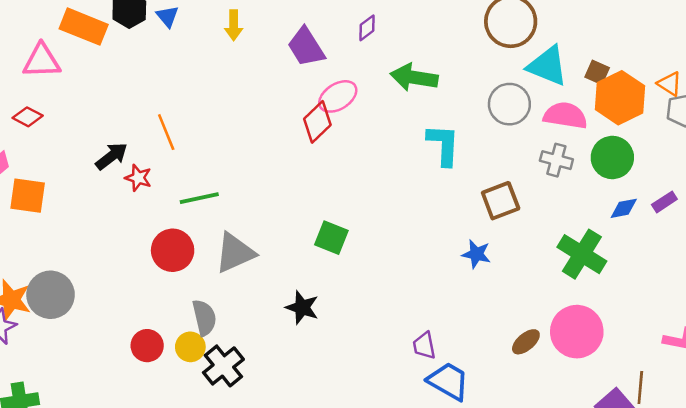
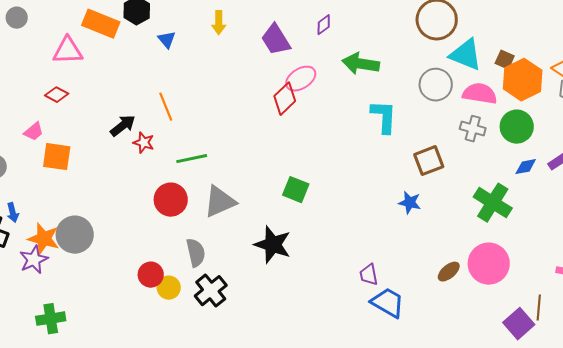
blue triangle: (167, 16) -> (167, 40), moved
black star: (302, 307) -> (273, 245), size x1.4
yellow circle: (190, 347) -> (169, 288), moved

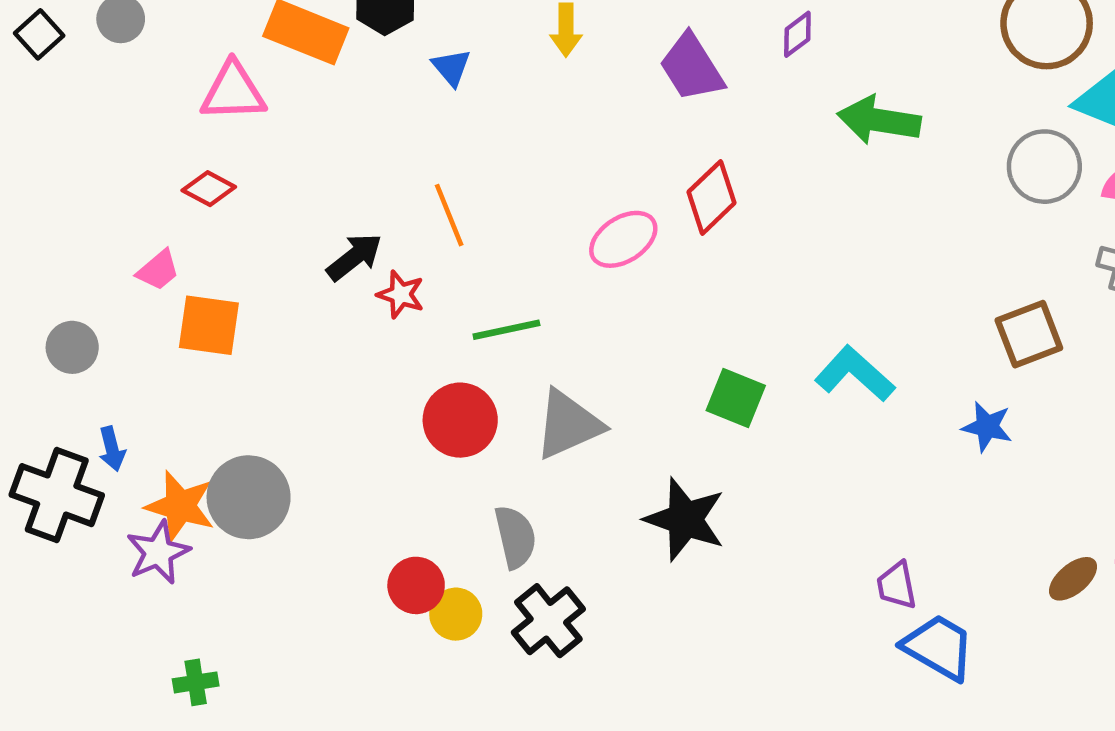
pink ellipse: (301, 79) -> (623, 239), moved
cyan L-shape: (384, 117) -> (855, 374), moved, turned -51
green cross: (51, 319) -> (196, 682), size x0.7

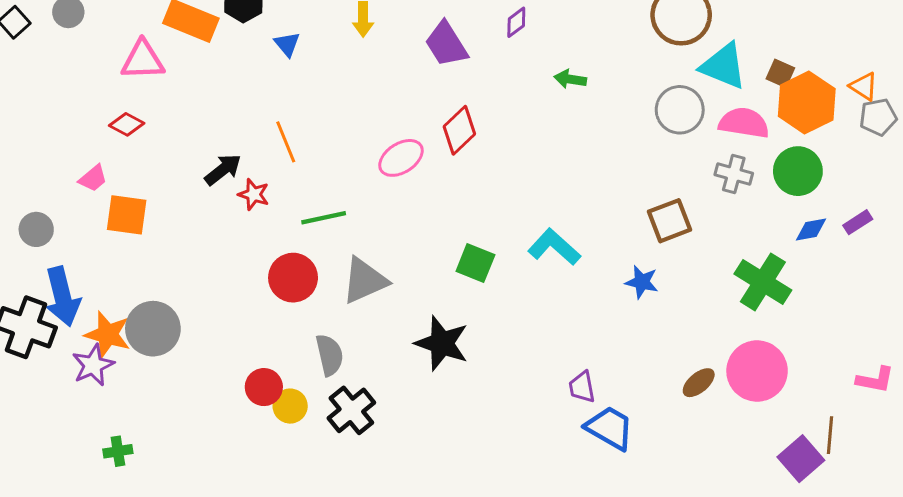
green arrow: (879, 120) -> (570, 79), size x0.6
blue arrow: (112, 449) -> (62, 297), size x2.0

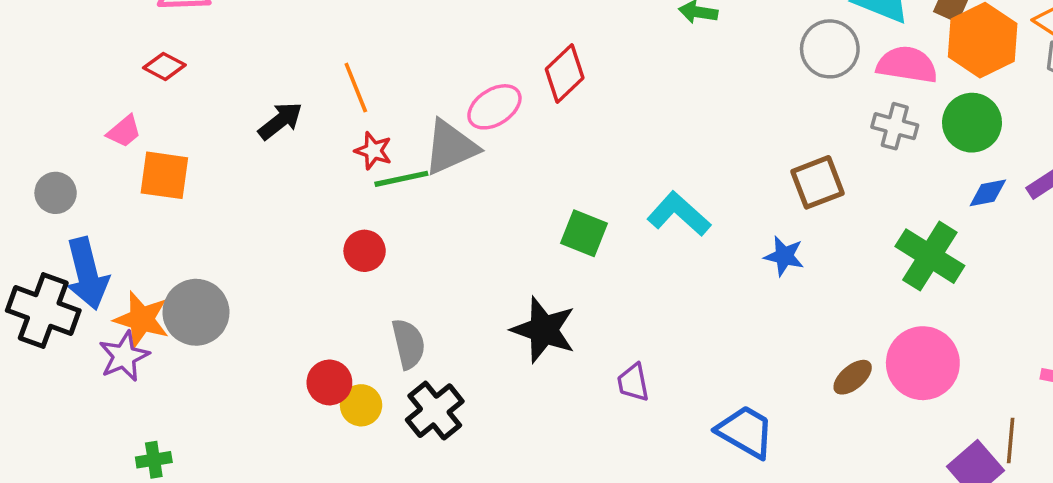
red star: (254, 194) -> (373, 151), moved
red circle: (293, 278) -> (365, 251), size x0.7
gray triangle: (365, 281) -> (451, 147), moved
purple trapezoid: (582, 387) -> (633, 382), moved

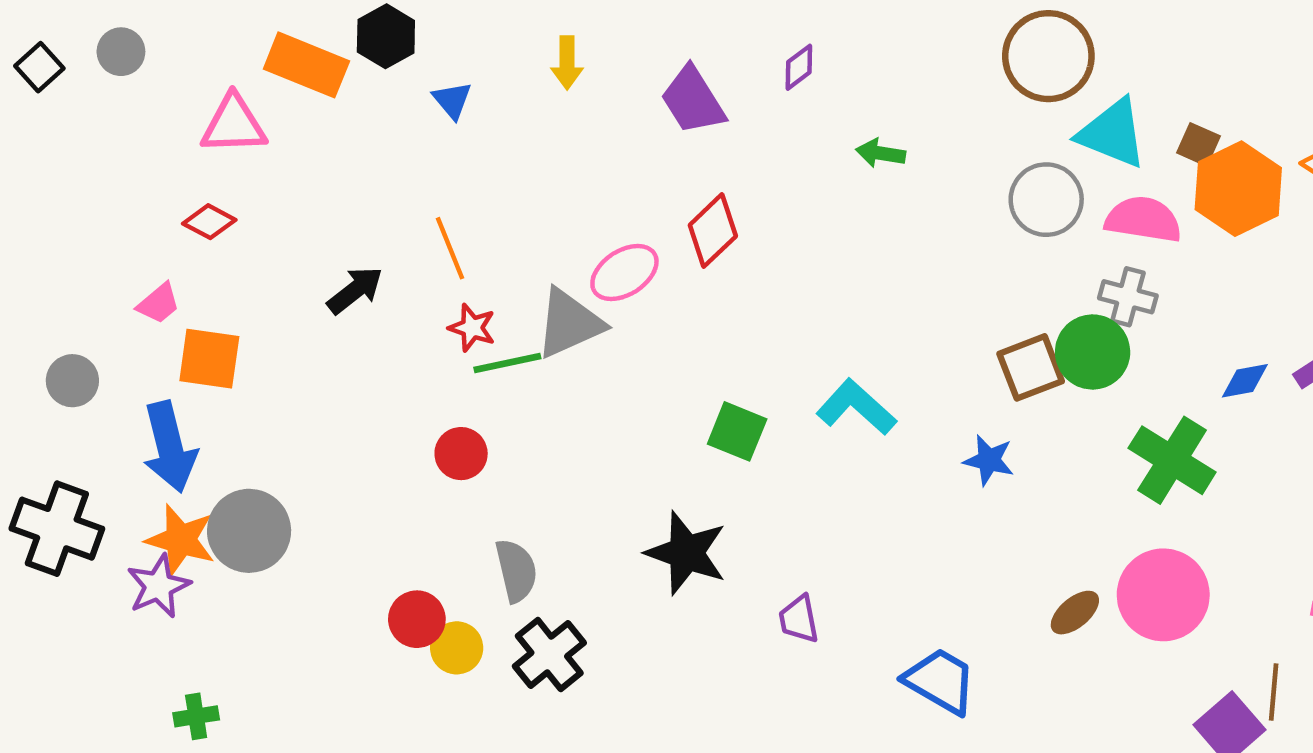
green circle: (972, 123) -> (1093, 352), moved
blue arrow: (87, 274) -> (170, 447), moved

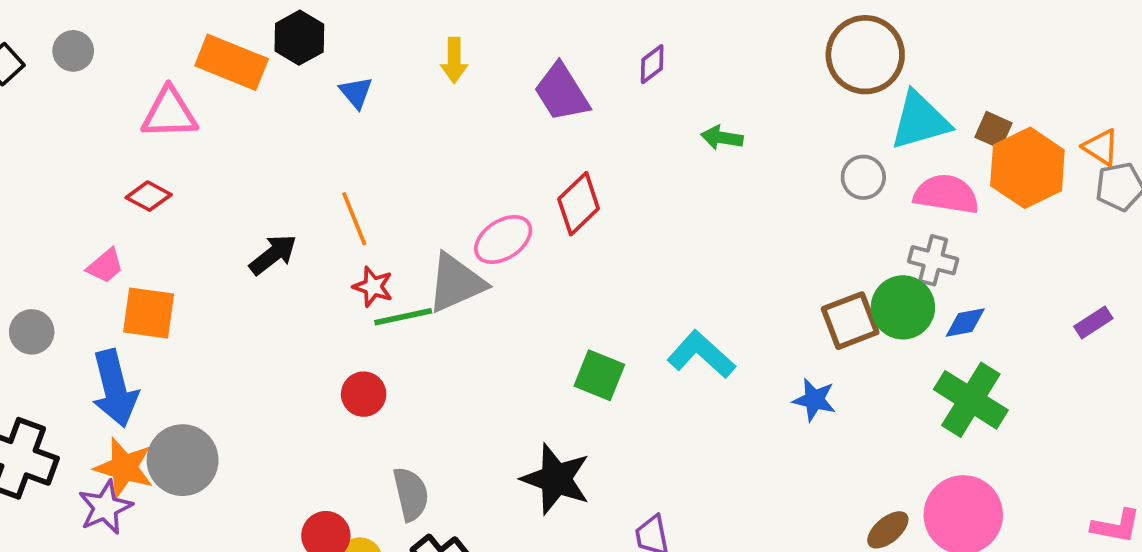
cyan triangle: (1112, 133) -> (920, 121), turned -38
gray circle: (1046, 200) -> (863, 177), size x0.7
blue diamond: (1245, 381) -> (965, 322), moved

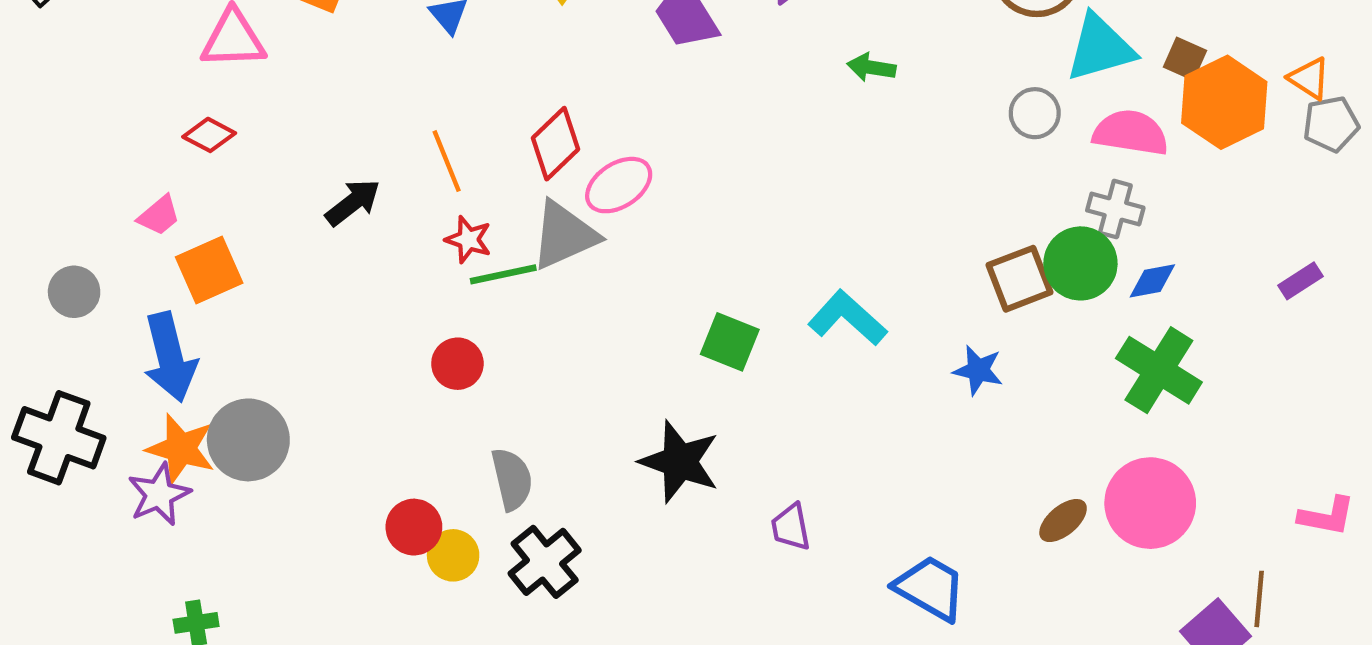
red diamond: (579, 204) -> (555, 144), moved
orange square: (149, 313) -> (209, 270), turned -32

